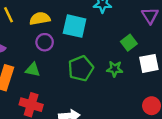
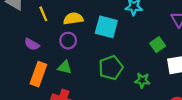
purple circle: (45, 42) -> (68, 41), moved
green star: (115, 69) -> (142, 80), moved

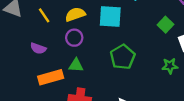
orange rectangle: (38, 74) -> (51, 77), turned 65
green star: (142, 80) -> (170, 66), moved

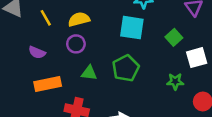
cyan square: (110, 17) -> (132, 28), moved
green triangle: (76, 65) -> (89, 73), moved

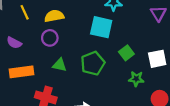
green square: (174, 37) -> (126, 53), moved

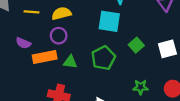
yellow line: (25, 12) -> (32, 12), turned -56
orange rectangle: (22, 72) -> (45, 57), moved
green star: (136, 79) -> (141, 87), moved

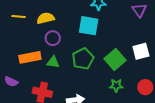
purple circle: (59, 36) -> (53, 38), moved
purple semicircle: (23, 43) -> (11, 82), moved
green square: (136, 45) -> (115, 59), moved, size x1.5

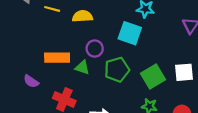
purple circle: (53, 38) -> (95, 49), moved

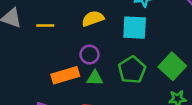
yellow semicircle: (82, 16) -> (93, 19), moved
purple circle: (95, 49) -> (89, 55), moved

